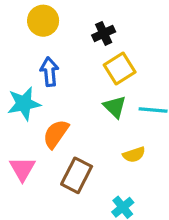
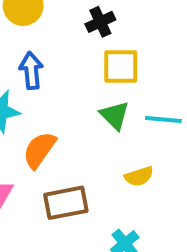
yellow square: (120, 69) -> (121, 67), turned 32
brown rectangle: (77, 175) -> (66, 203), turned 52

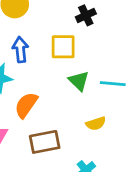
black cross: (100, 22) -> (86, 15), moved
yellow square: (121, 67) -> (63, 47), moved

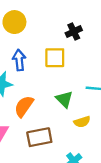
green triangle: (79, 81) -> (64, 99), moved

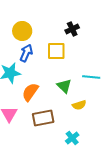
yellow circle: (14, 22) -> (22, 31), moved
blue arrow: (19, 60) -> (26, 53), turned 30

